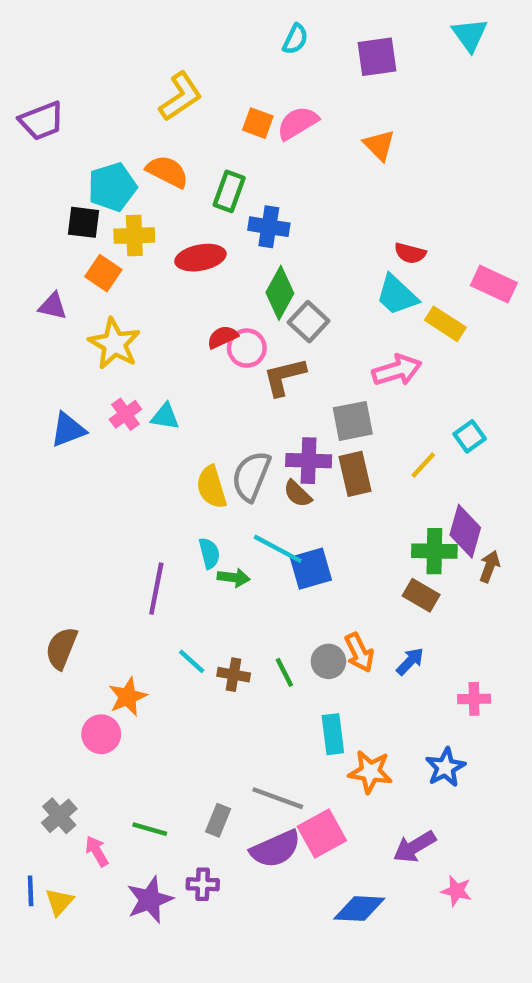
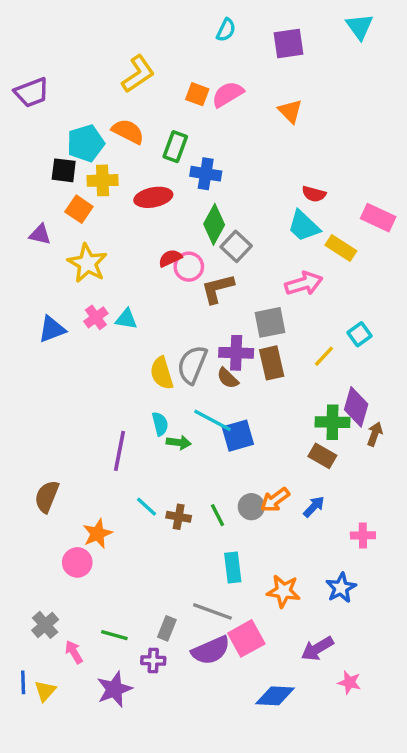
orange arrow: (359, 653) -> (275, 500), turned 80
cyan rectangle: (333, 734) -> (233, 568), moved
purple cross: (203, 884) -> (153, 660), moved

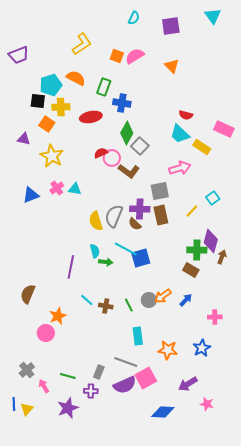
brown L-shape: (218, 289) -> (129, 171), turned -130

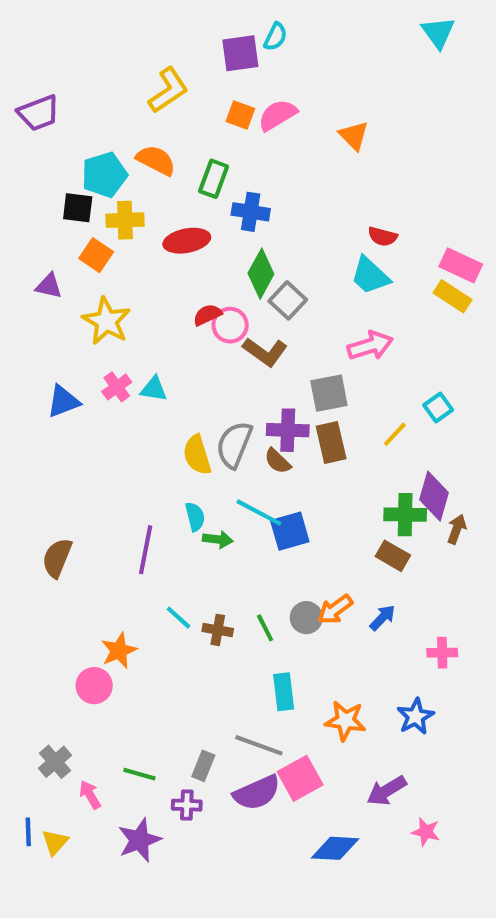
purple square: (171, 26) -> (240, 53), moved
yellow rectangle: (202, 147) -> (453, 296), moved
brown semicircle: (28, 294) -> (57, 558), moved

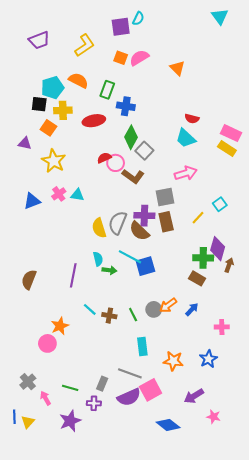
purple trapezoid: (39, 113) -> (39, 40), moved
brown semicircle: (277, 461) -> (139, 231), size x1.5
blue diamond: (335, 848) -> (168, 425), turned 35

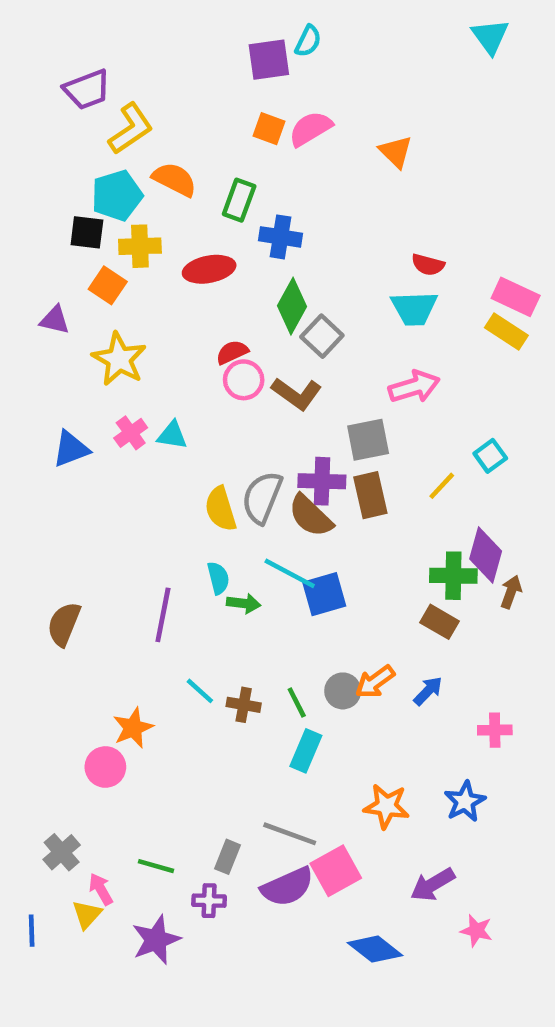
yellow L-shape: (85, 45) -> (131, 129), moved
cyan trapezoid: (186, 138) -> (414, 308), turned -45
pink circle: (116, 163) -> (244, 380), moved
cyan rectangle: (142, 347) -> (306, 751), moved, turned 30
yellow triangle: (28, 422) -> (87, 914), moved

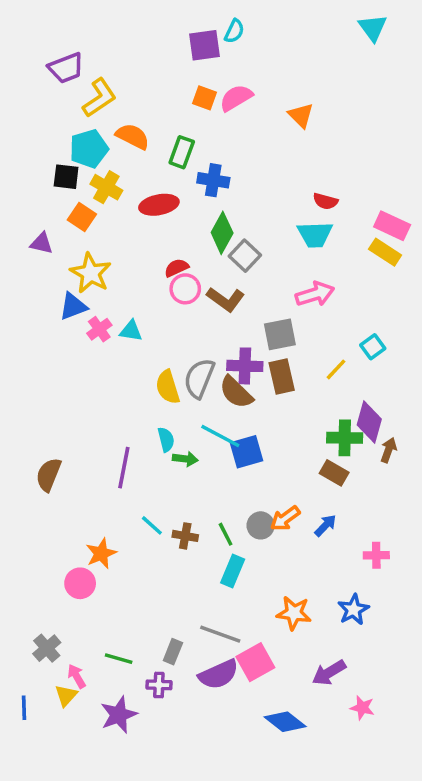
yellow cross: (140, 246) -> (106, 187), turned 32
blue triangle: (71, 449) -> (73, 306), moved

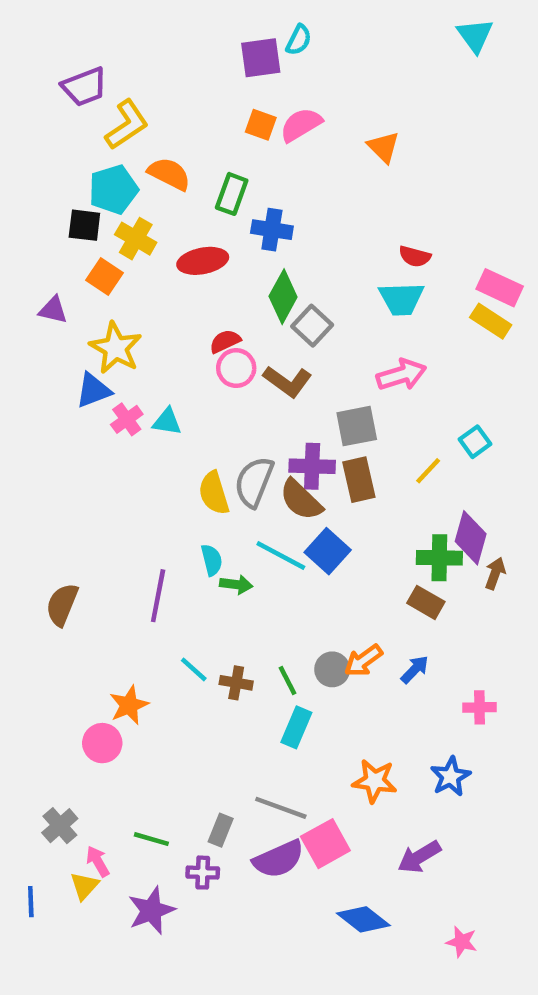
blue square: (247, 452) -> (328, 551), moved, turned -32
pink star: (362, 708) -> (462, 942), moved

